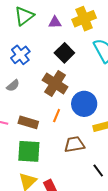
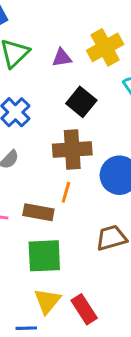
brown cross: (55, 83) -> (72, 149), turned -30
orange line: (57, 116) -> (66, 192), moved

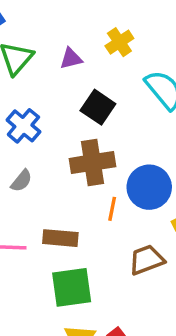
yellow cross: (105, 47) -> (119, 42), size x0.7
orange line: (66, 192) -> (112, 209), moved

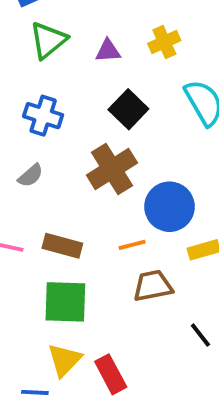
blue cross: (23, 126) -> (43, 116), turned -32
brown cross: (93, 163) -> (112, 169), turned -33
orange line: (112, 209) -> (132, 245), moved, turned 55

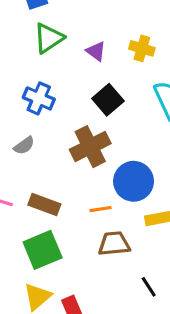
yellow cross: (164, 42) -> (142, 48), turned 35
purple triangle: (108, 51) -> (96, 51), turned 35
green square: (65, 302) -> (43, 250), turned -30

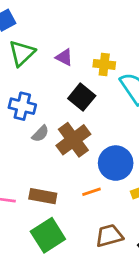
yellow cross: (142, 48) -> (104, 64), moved
gray semicircle: (24, 146) -> (40, 134), moved
brown trapezoid: (114, 244) -> (109, 236), moved

